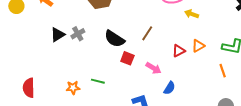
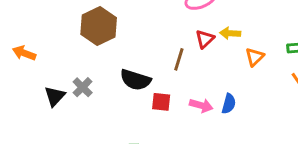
yellow arrow: (192, 14) -> (230, 33), moved
red triangle: (179, 51) -> (205, 39), moved
blue semicircle: (169, 88) -> (229, 104), moved

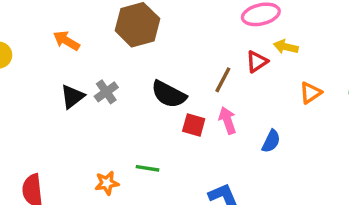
yellow arrow: (230, 33) -> (286, 47), moved
orange arrow: (24, 53) -> (66, 41), moved
pink arrow: (201, 105) -> (227, 120), moved, turned -135

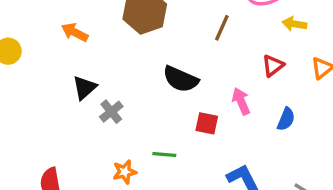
red triangle: (257, 62) -> (273, 66), moved
brown line: (223, 80) -> (222, 28), moved
gray cross: (106, 92) -> (111, 112), moved
red square: (194, 125) -> (207, 123), moved

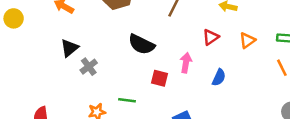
pink arrow: (241, 101) -> (186, 63), turned 30

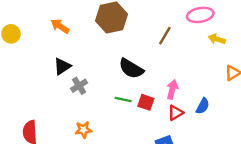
red triangle: (211, 37) -> (176, 113), moved
green line: (127, 100) -> (123, 100), moved

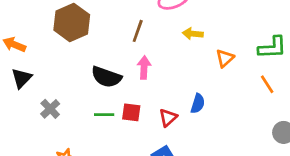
yellow arrow: (217, 39) -> (193, 34), moved
black triangle: (62, 66) -> (22, 78), moved
pink arrow: (172, 89) -> (144, 68), moved

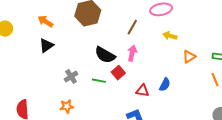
gray cross: (50, 109) -> (71, 77), moved
red square: (131, 112) -> (118, 73), moved, turned 32
red triangle: (168, 118) -> (142, 91), turned 40

